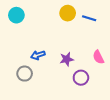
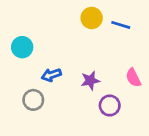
cyan circle: (16, 15) -> (22, 47), moved

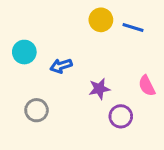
blue arrow: (51, 75) -> (61, 66), moved

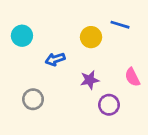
yellow circle: (101, 20) -> (91, 37), moved
cyan circle: (24, 52) -> (22, 36), moved

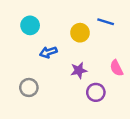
cyan circle: (22, 36) -> (30, 25), moved

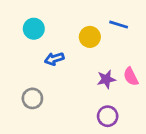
purple star: (79, 70) -> (106, 79), moved
purple circle: (96, 92) -> (108, 116), moved

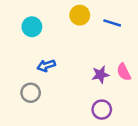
yellow circle: (90, 37) -> (80, 15), moved
blue arrow: (54, 59) -> (46, 66), moved

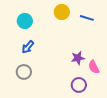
blue arrow: (46, 66) -> (28, 47), moved, turned -32
pink semicircle: (124, 72) -> (94, 67), moved

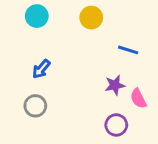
blue line: (87, 18) -> (128, 50), moved
cyan circle: (25, 21) -> (37, 16), moved

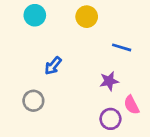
blue arrow: (41, 69) -> (53, 66), moved
pink semicircle: (138, 98) -> (132, 105), moved

